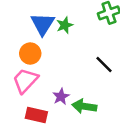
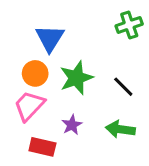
green star: (65, 25) -> (76, 78), moved, size x1.6
green arrow: (84, 106) -> (120, 129), moved

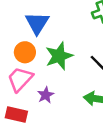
purple star: (72, 125) -> (46, 95), moved
red rectangle: (42, 147) -> (16, 114), moved

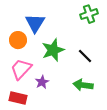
orange circle: (25, 52) -> (18, 40), moved

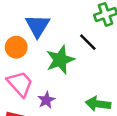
black line: (85, 56) -> (88, 42), moved
pink trapezoid: (21, 69) -> (20, 84), turned 95

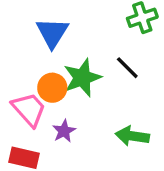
black line: (88, 42) -> (127, 68), moved
orange circle: (16, 47) -> (52, 88), moved

